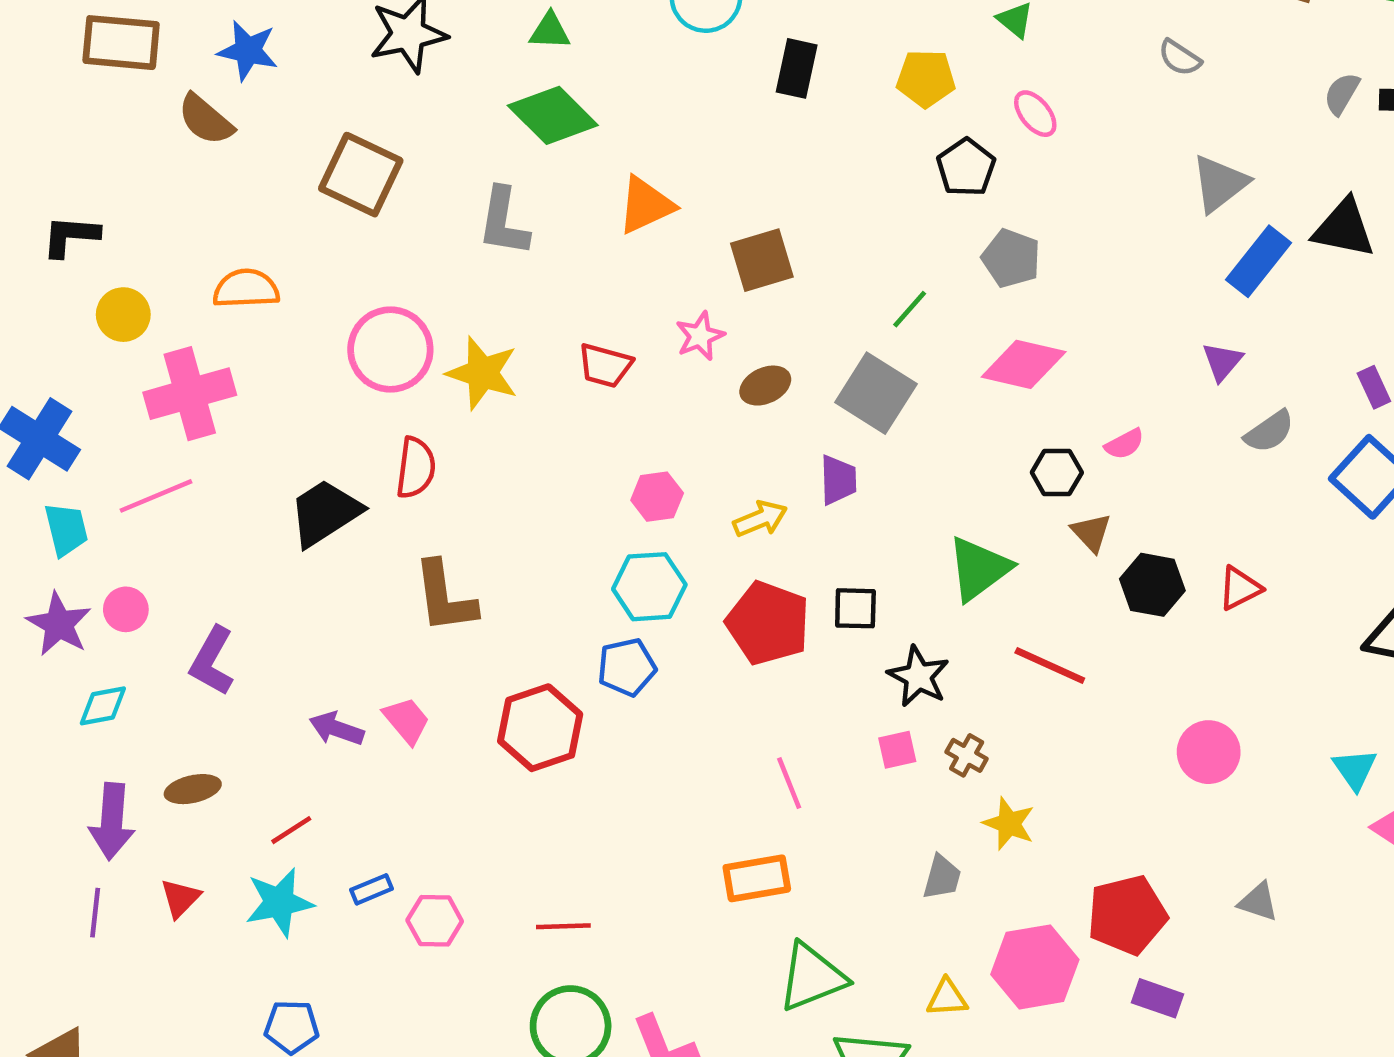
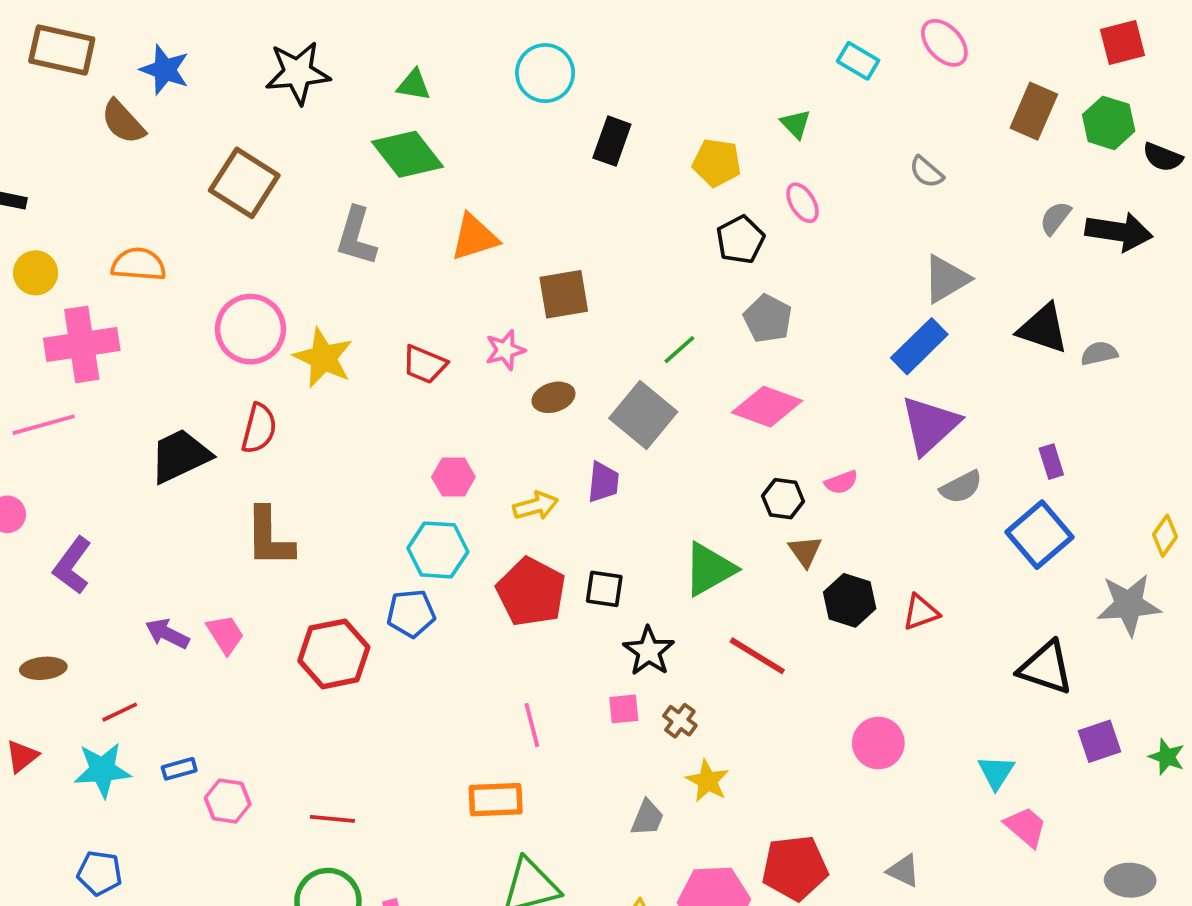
blue rectangle: (1259, 261) -> (919, 346), moved
purple triangle: (1222, 362) -> (930, 425), size x1.8

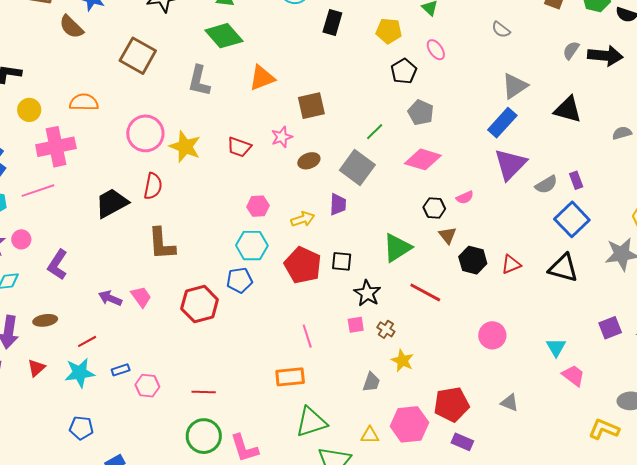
gray semicircle: (1099, 353) -> (622, 133), moved
gray semicircle: (961, 487) -> (546, 185), moved
black triangle: (1046, 668) -> (563, 268), moved

